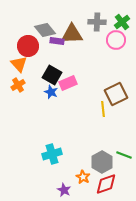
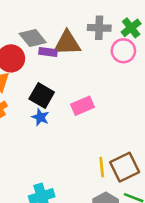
pink rectangle: (68, 83) -> (83, 106), moved
brown square: (116, 94) -> (125, 167), moved
yellow line: (103, 109) -> (102, 167), moved

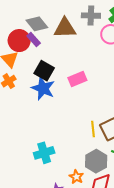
purple rectangle: (48, 52) -> (34, 39), moved, turned 40
blue star: (40, 117) -> (43, 88), size x1.6

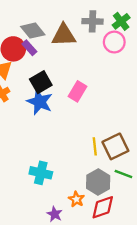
black square: (44, 71) -> (41, 82), turned 30
pink rectangle: (77, 79) -> (78, 91), turned -36
cyan cross: (44, 153) -> (41, 173), turned 30

